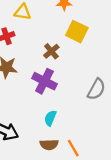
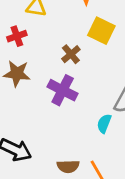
cyan semicircle: (50, 118) -> (104, 123), moved

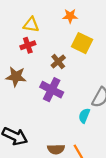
red cross: (17, 36) -> (28, 45), moved

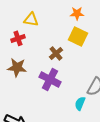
orange star: (70, 16) -> (77, 13), moved
red cross: (28, 45) -> (18, 38), moved

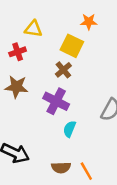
yellow square: (78, 36) -> (72, 46), moved
cyan semicircle: (80, 103) -> (69, 129), moved

